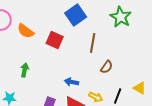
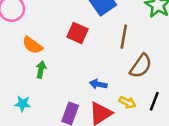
orange semicircle: (26, 31) -> (32, 45), moved
brown semicircle: (107, 67) -> (141, 66), size x1.5

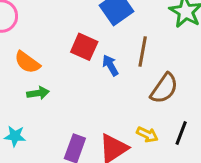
green arrow: (41, 70) -> (38, 93), turned 70
blue arrow: (98, 84) -> (110, 65), moved, turned 49

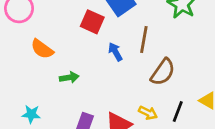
red square: (84, 47) -> (92, 22), moved
green arrow: (38, 93) -> (69, 78), moved

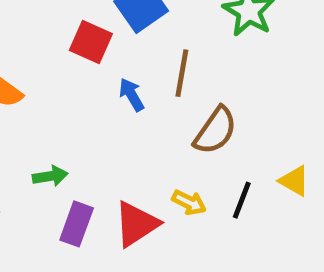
green arrow: (69, 78) -> (50, 176), moved

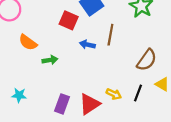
blue arrow: (132, 95) -> (87, 45), turned -48
brown semicircle: (215, 131) -> (147, 60), moved
green arrow: (50, 176) -> (50, 60), moved

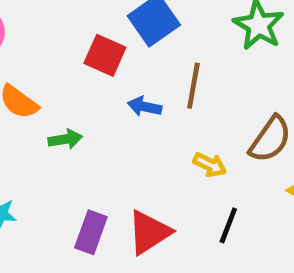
black line: (138, 93) -> (228, 225), moved
yellow arrow: (114, 94) -> (210, 165), moved

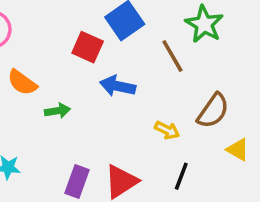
brown line: (193, 86) -> (172, 56), moved, turned -40
blue arrow: (145, 107) -> (118, 86), size x1.4

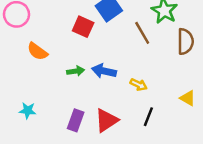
blue arrow: (118, 86) -> (104, 71), moved
green arrow: (57, 111) -> (76, 71), moved
brown semicircle: (213, 111) -> (185, 41), moved, turned -35

